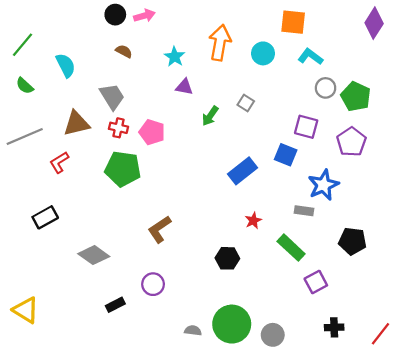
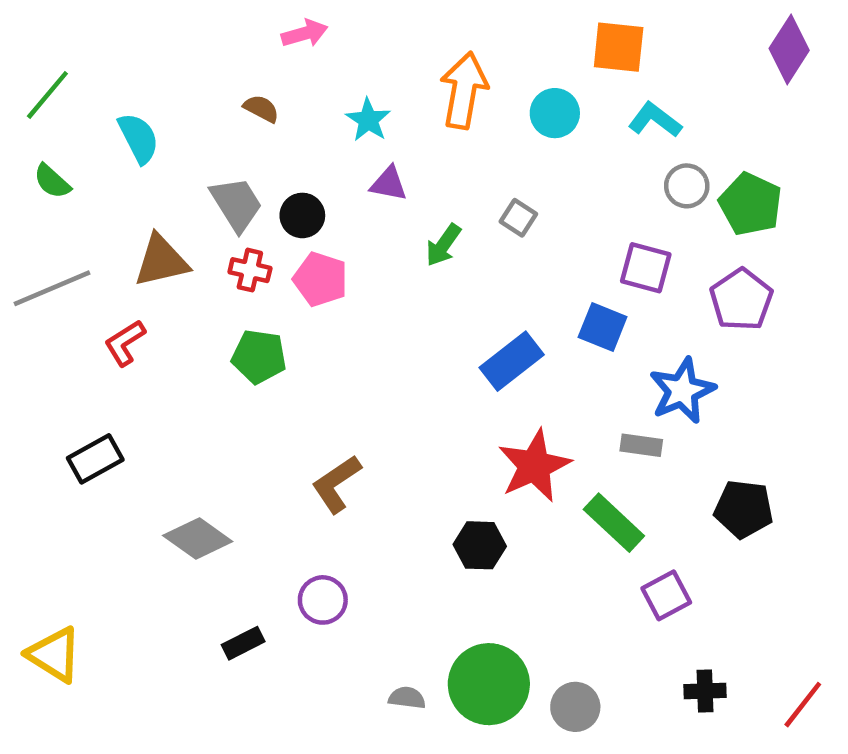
black circle: (115, 15) -> (302, 215), moved
green pentagon: (123, 169) -> (259, 357), size x0.7
red star: (253, 221) -> (534, 466), size x2.0

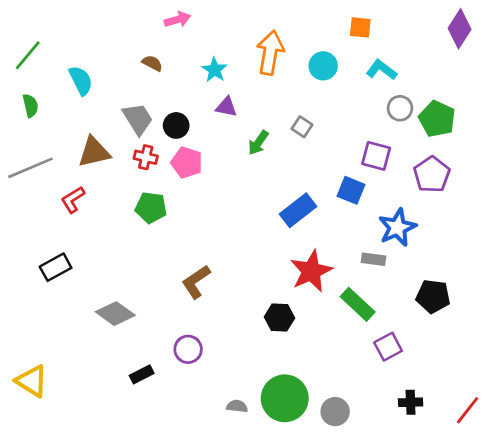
orange square: (619, 47) -> (360, 27), size x0.7
green semicircle: (52, 181) -> (30, 106), turned -145

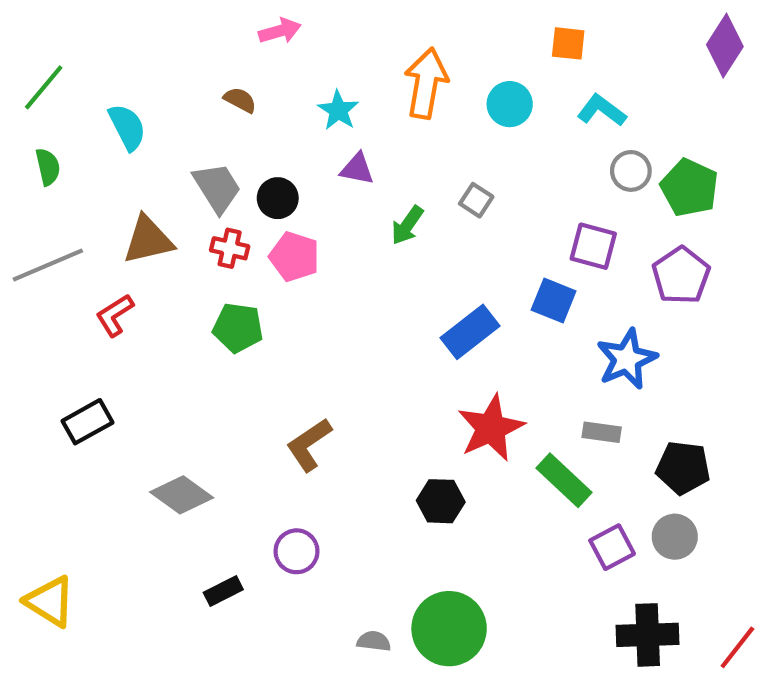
gray rectangle: (373, 259) -> (602, 432), moved
black cross: (411, 402) -> (648, 635), size x1.6
gray circle: (335, 412) -> (675, 537), moved

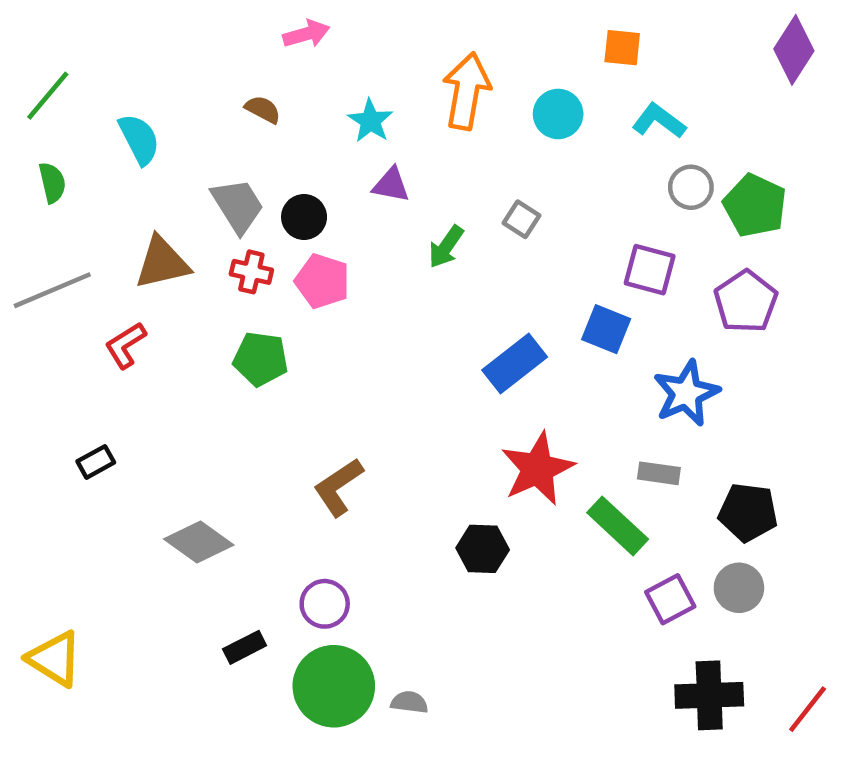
black rectangle: (88, 422) -> (96, 462), size x0.7
green circle: (449, 629) -> (334, 686), moved

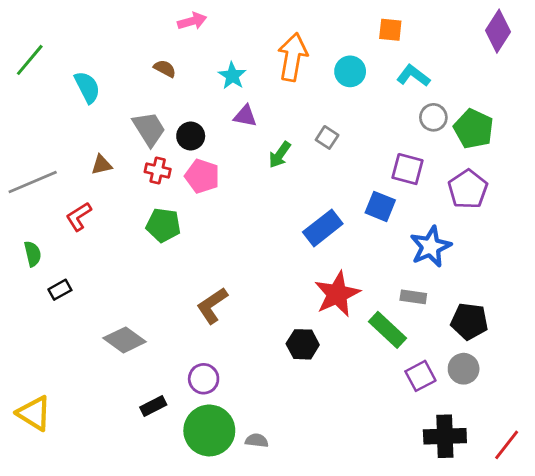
green semicircle: (52, 183) -> (33, 254), moved
brown triangle: (162, 263) -> (102, 165), size x0.6

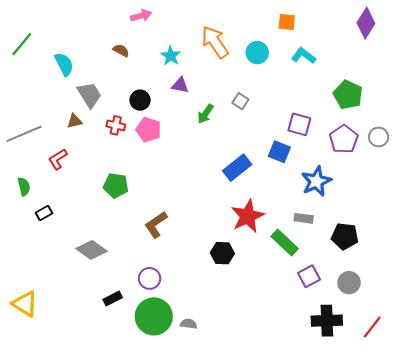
orange arrow: (293, 57) -> (215, 42), turned -44
gray circle: (433, 117) -> (379, 137), moved
gray trapezoid: (149, 129) -> (89, 95), moved
green pentagon: (163, 225) -> (116, 186), moved
gray circle: (464, 369) -> (349, 283), moved

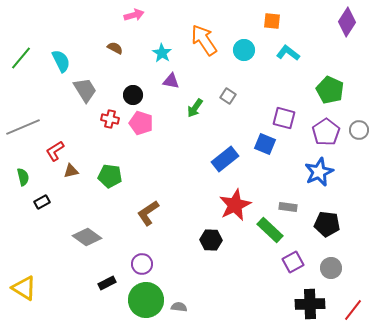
green line: (22, 44) -> (21, 58), moved
brown triangle: (75, 121) -> (71, 171), moved
blue star: (316, 181) -> (319, 172), moved

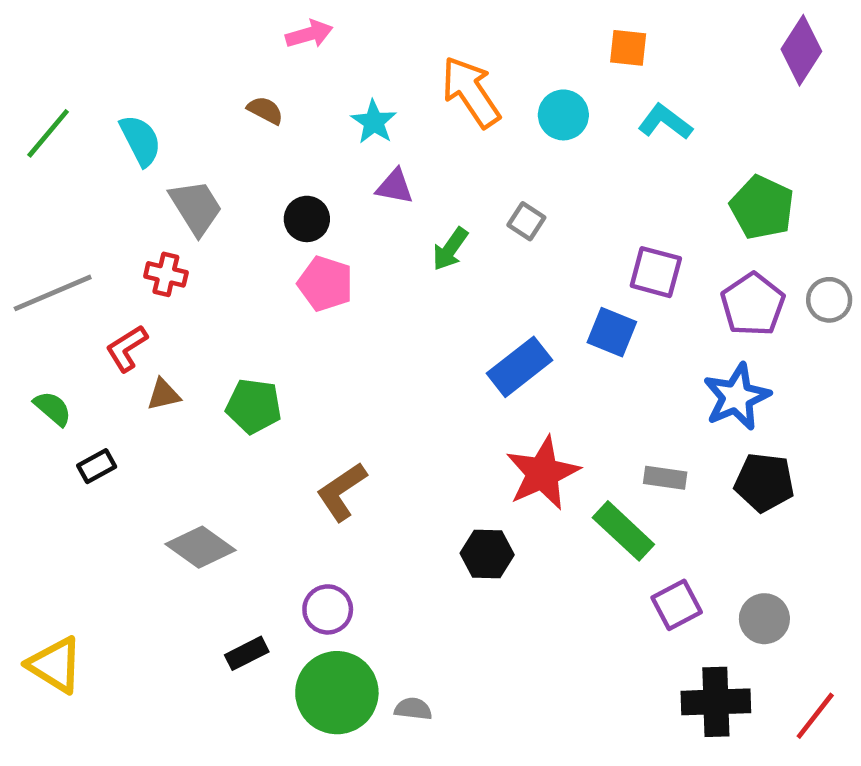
red cross: (110, 119) -> (166, 274), moved
green semicircle: (23, 177) -> (53, 408), turned -36
black pentagon: (327, 224) -> (764, 482), moved

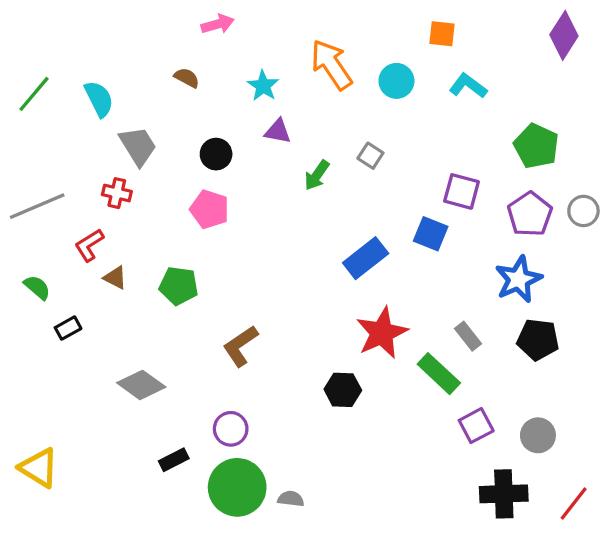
pink pentagon: (325, 284) -> (210, 209), moved
brown triangle: (164, 395) -> (115, 278), turned 40
gray rectangle: (665, 478) -> (468, 336), turned 44

